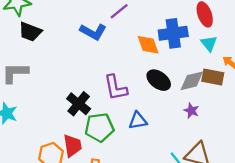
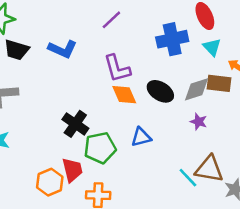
blue L-shape: (93, 32) -> (63, 49), moved
orange diamond: (148, 45) -> (124, 95), moved
purple L-shape: (116, 88) -> (117, 68), moved

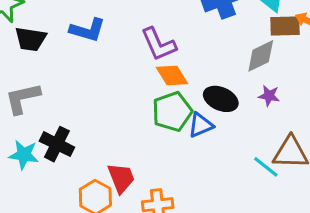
brown rectangle: (219, 83) -> (285, 26), moved
black ellipse: (160, 91) -> (221, 99), moved
black cross: (75, 124) -> (57, 144), moved
green pentagon: (100, 148) -> (172, 112), moved

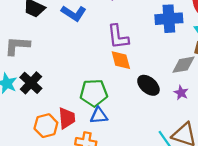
green pentagon: (172, 112) -> (94, 93), moved
blue triangle: (201, 125) -> (99, 116), moved

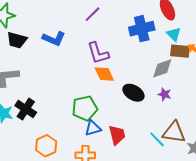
red trapezoid: (67, 118) -> (117, 135), moved

